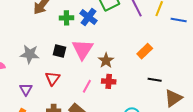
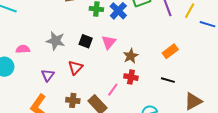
pink triangle: (83, 49) -> (109, 42), size x0.7
black line: (155, 80) -> (168, 80), moved
pink line: (87, 86) -> (113, 90), moved

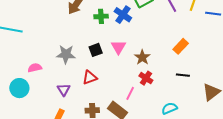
black square: (86, 41) -> (96, 50), turned -32
red triangle: (76, 68) -> (90, 77), turned 35
red cross: (131, 77) -> (146, 78), turned 32

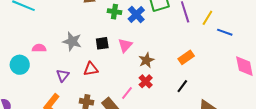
black line: (183, 75) -> (182, 86), turned -72

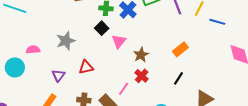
gray star: (72, 41) -> (66, 41), turned -30
black square: (102, 43) -> (102, 28), moved, turned -32

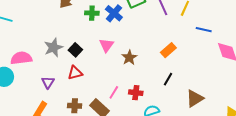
blue line: (217, 22) -> (204, 30), moved
black square: (102, 28) -> (75, 50), moved
pink semicircle: (33, 50) -> (21, 58), size x1.5
red cross: (142, 76) -> (136, 93), moved, turned -32

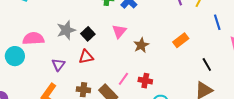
blue line: (204, 30) -> (217, 22), turned 56
black line: (168, 79) -> (207, 65), moved, turned -64

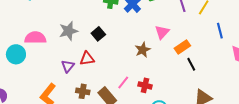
pink triangle: (119, 31) -> (162, 32), moved
black square: (88, 34) -> (98, 34), moved
purple triangle: (58, 65) -> (68, 66), moved
black line: (207, 65) -> (191, 64), moved

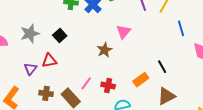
orange rectangle: (182, 47) -> (141, 80), moved
black line: (191, 64) -> (162, 67), moved

